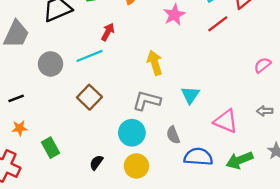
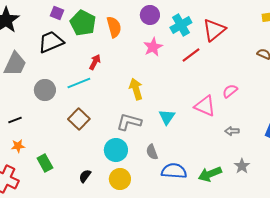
pink triangle: (226, 121) -> (205, 106), moved

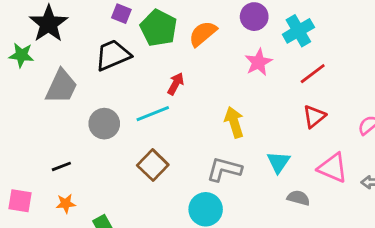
orange semicircle: (114, 27) -> (203, 34), turned -115
red triangle: (214, 30) -> (314, 116), moved, size x0.7
pink triangle: (205, 106) -> (333, 168), moved
gray semicircle: (152, 152) -> (298, 198), moved, turned 126

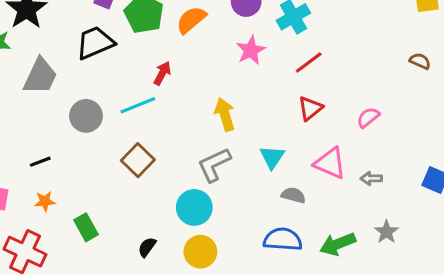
gray L-shape: (224, 169) -> (214, 165), turned -40

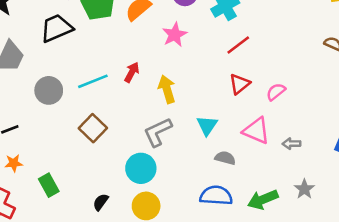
pink star: (251, 50) -> (175, 35), moved
red arrow: (162, 73) -> (132, 72), moved
pink semicircle: (368, 117) -> (276, 92), moved

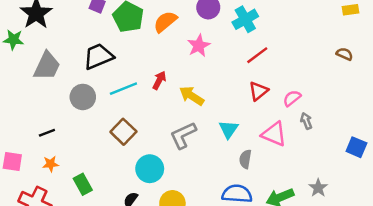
black trapezoid: (57, 28) -> (98, 56), moved
yellow arrow: (167, 89) -> (192, 96), turned -40
gray arrow: (291, 144) -> (306, 121), moved, turned 70
gray semicircle: (225, 158) -> (245, 159), turned -96
cyan circle: (141, 168) -> (150, 169), moved

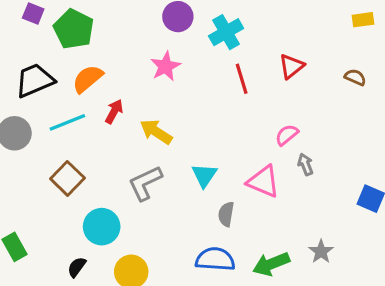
orange semicircle: (165, 22) -> (88, 79), moved
red line: (257, 55) -> (242, 79), turned -70
red triangle: (258, 91) -> (291, 66), moved

